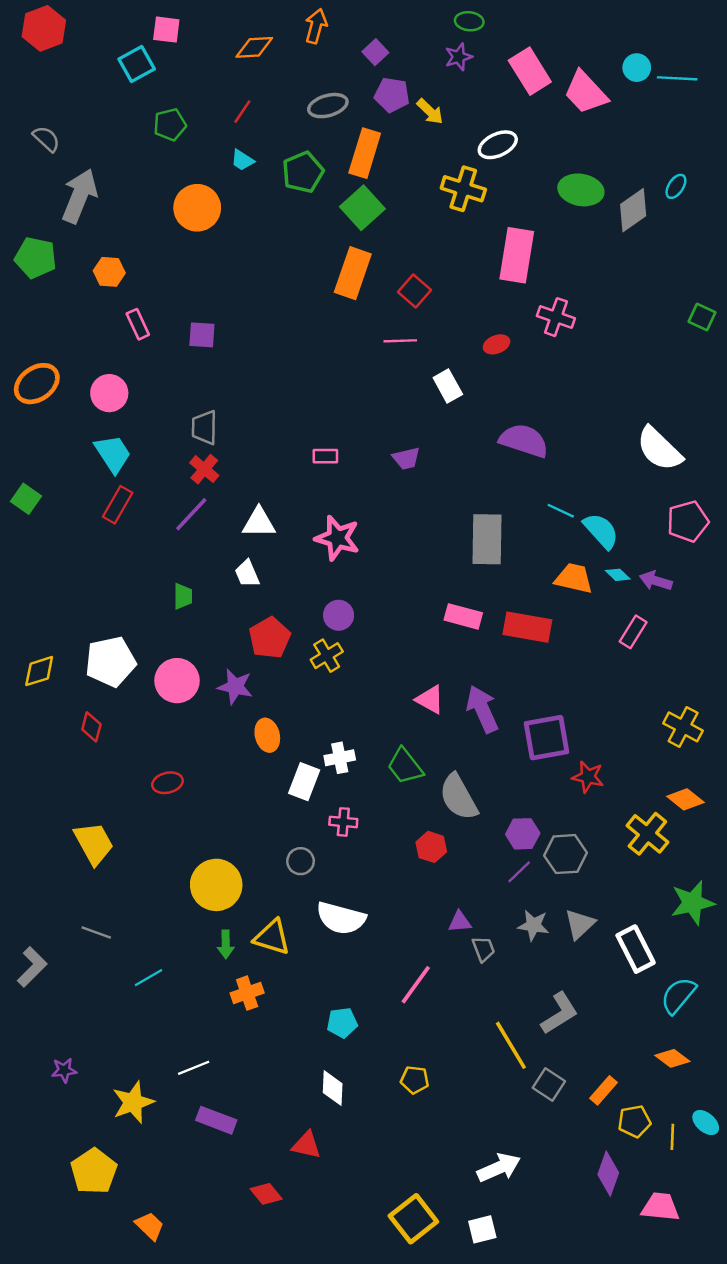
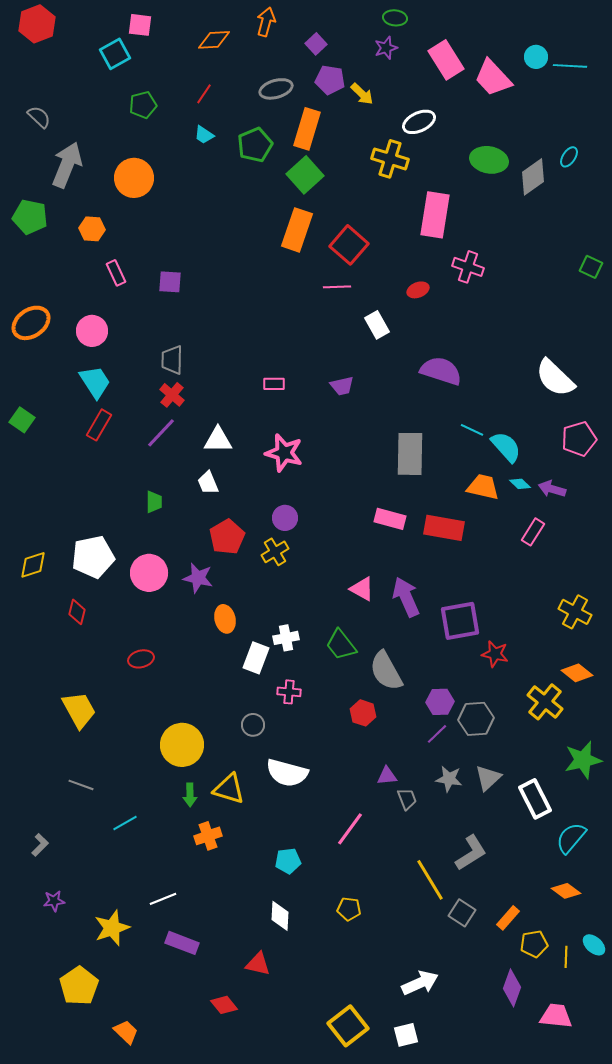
orange circle: (197, 208) -> (134, 178), moved
red square: (415, 291) -> (349, 245), size x1.4
gray L-shape: (32, 967) -> (40, 845), moved, size x0.7

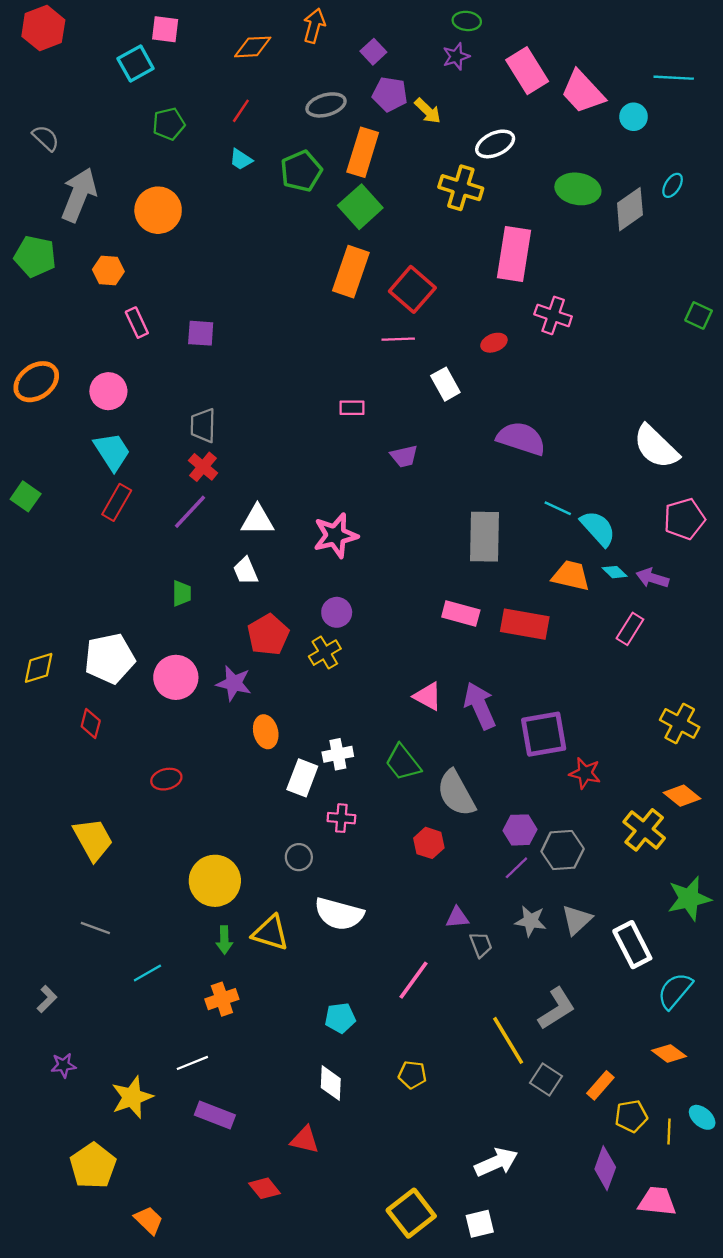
cyan circle: (536, 57) -> (634, 117), moved
pink rectangle: (274, 384) -> (352, 408), moved
pink star: (284, 453) -> (335, 535), turned -30
orange cross: (208, 836) -> (222, 999), moved

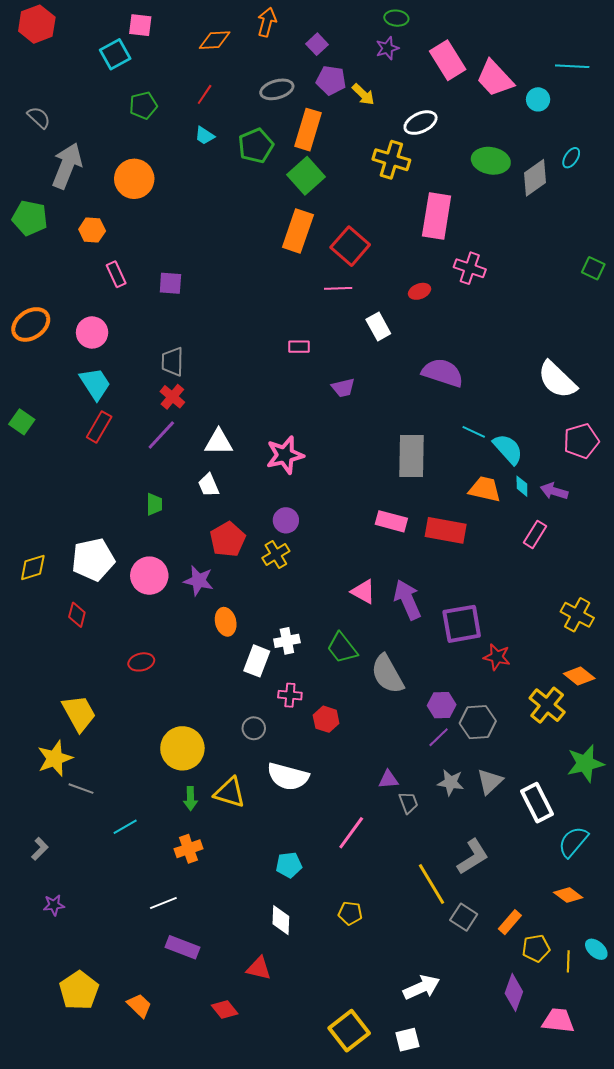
cyan diamond: (615, 572) -> (522, 486), turned 45
red hexagon: (429, 843) -> (326, 719), moved
yellow star: (132, 1097) -> (55, 758), moved
orange trapezoid: (149, 1220) -> (139, 1006), moved

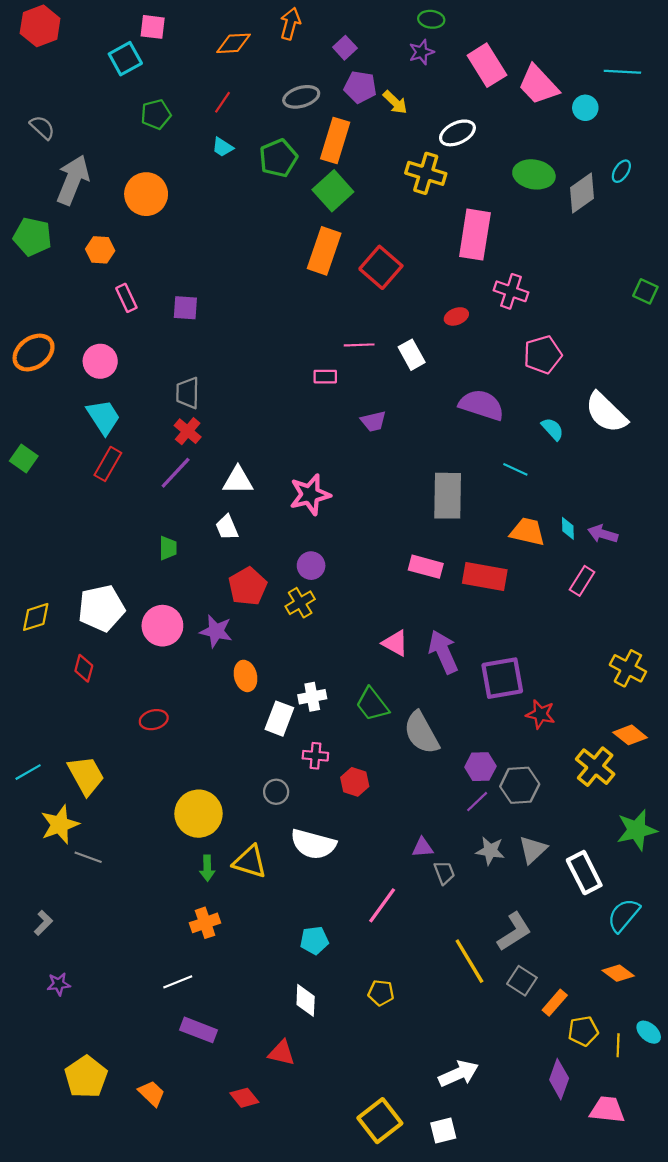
pink line: (338, 288) -> (359, 345), moved
pink pentagon: (581, 441) -> (543, 355), moved
cyan semicircle: (508, 449) -> (553, 429), moved, size x0.7
cyan line: (125, 827) -> (28, 772), moved
gray square: (464, 917) -> (522, 981), moved

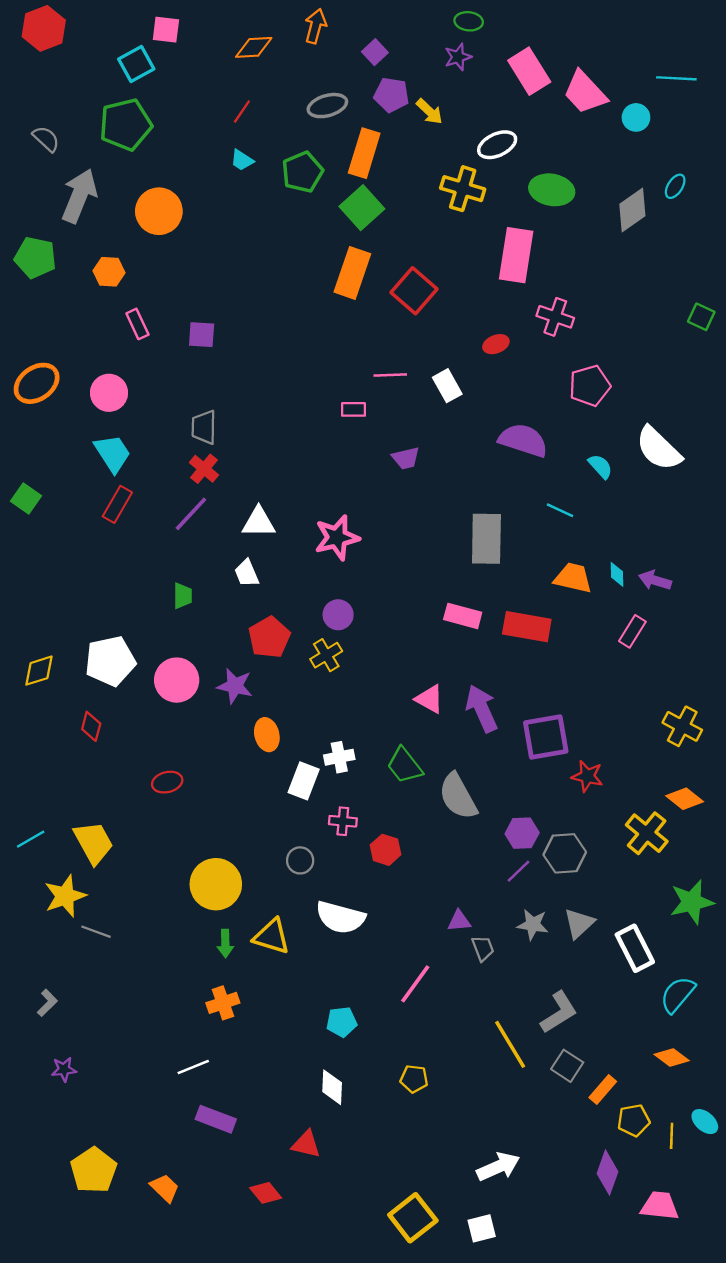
green pentagon: (156, 114) -> (126, 125), moved, size x1.6
green ellipse: (534, 174) -> (552, 190), moved

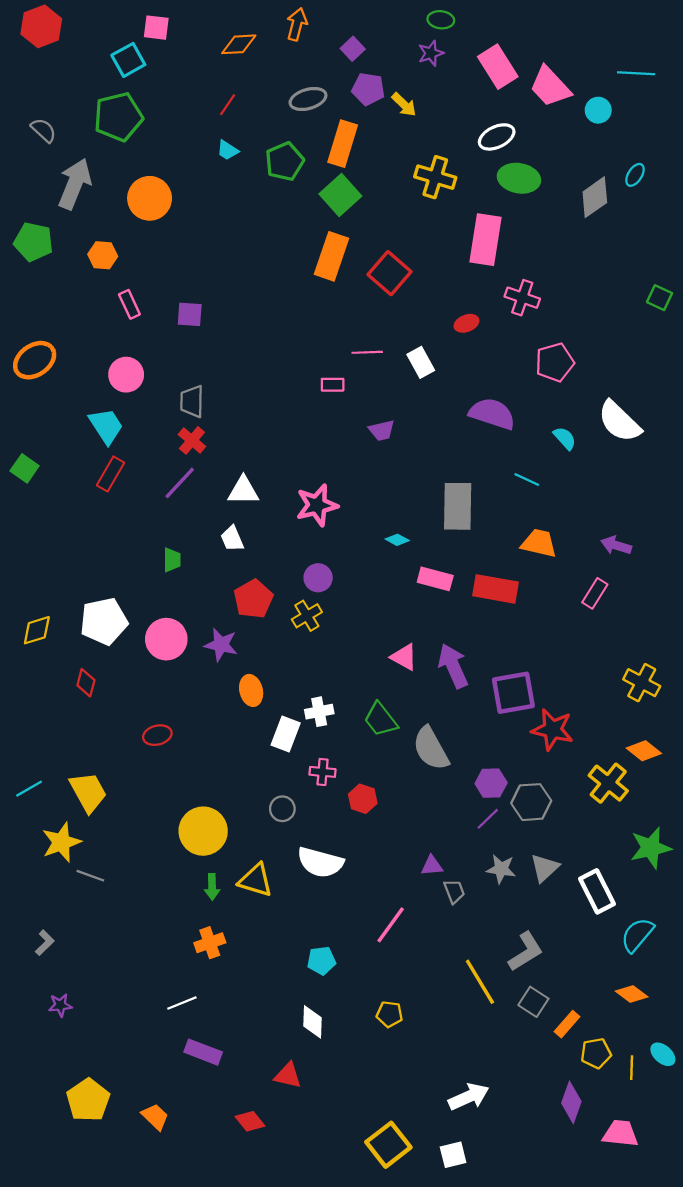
white ellipse: (497, 145) -> (497, 137), moved
pink circle: (109, 393) -> (126, 375), moved
cyan diamond: (617, 574) -> (397, 540), moved, turned -60
red star: (587, 776) -> (552, 730), size x1.4

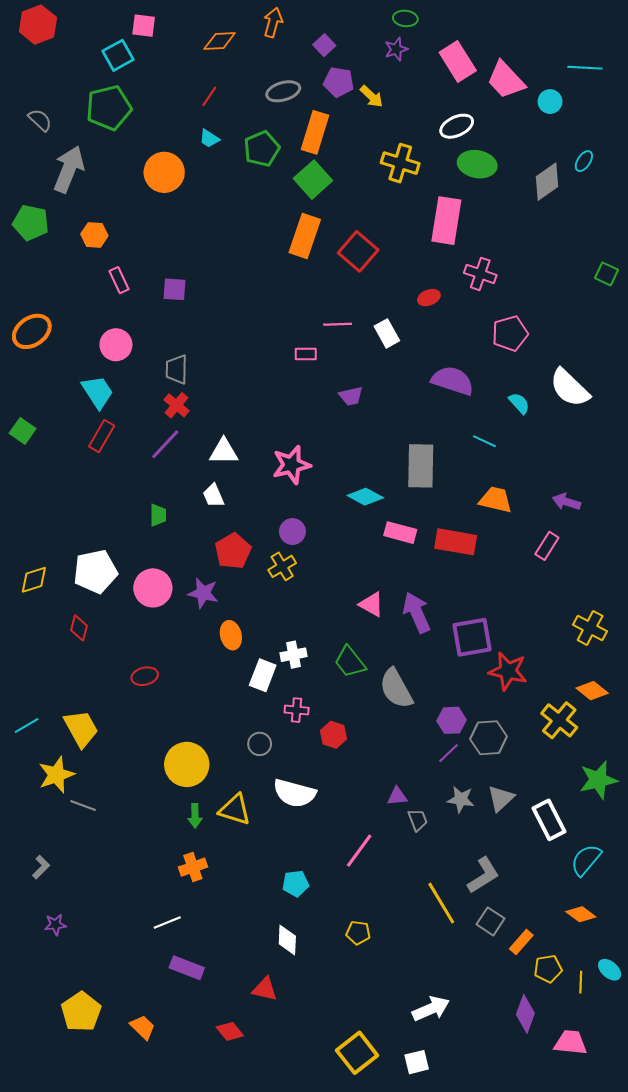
orange circle: (150, 198) -> (164, 172), moved
cyan diamond: (397, 540) -> (365, 497), size x1.6

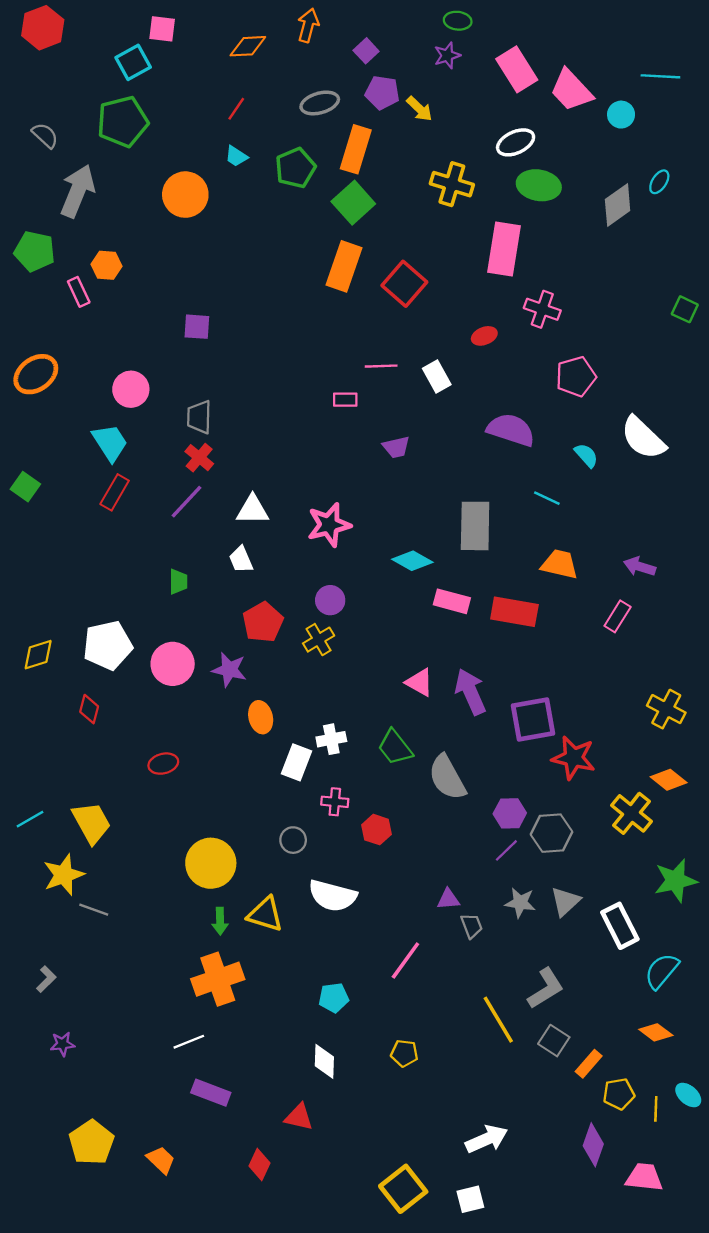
pink rectangle: (119, 280) -> (79, 292), moved
orange cross: (193, 867) -> (218, 979), size x1.6
red diamond: (230, 1031) -> (259, 1165), turned 64

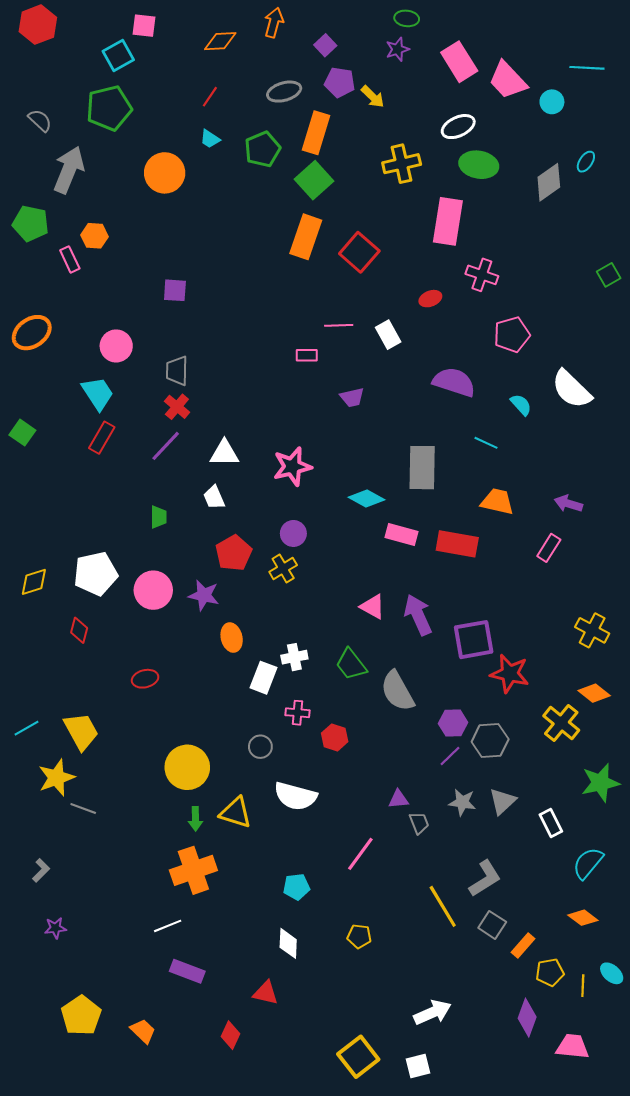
yellow cross: (452, 184) -> (402, 164), turned -30
green square: (685, 309) -> (609, 275), turned 35
white rectangle: (620, 926) -> (551, 823), size x0.7

